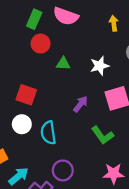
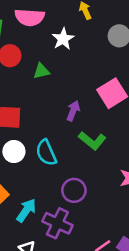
white star: (100, 66) -> (63, 39), moved
green L-shape: (103, 135) -> (92, 141), moved

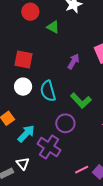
green triangle: (41, 71) -> (53, 27), turned 32
green L-shape: (92, 141) -> (81, 101), moved

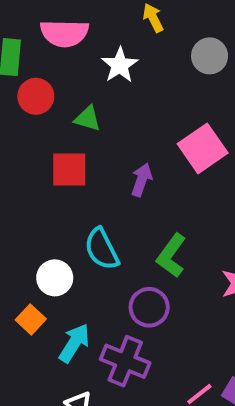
red square: (23, 60) -> (69, 169), moved
white circle: (23, 87) -> (55, 278), moved
green L-shape: (81, 101) -> (171, 256), turned 90

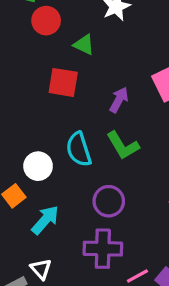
green L-shape: (171, 256) -> (123, 145), moved, turned -76
purple cross: (125, 361) -> (103, 249), moved, turned -30

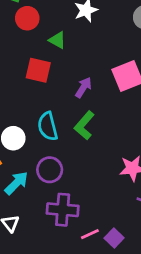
green L-shape: (123, 145) -> (84, 125), turned 68
purple circle: (109, 201) -> (50, 170), moved

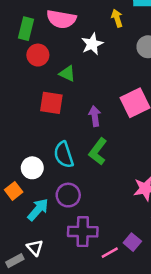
purple arrow: (83, 87) -> (95, 116), turned -36
purple square: (114, 238) -> (132, 242), moved

